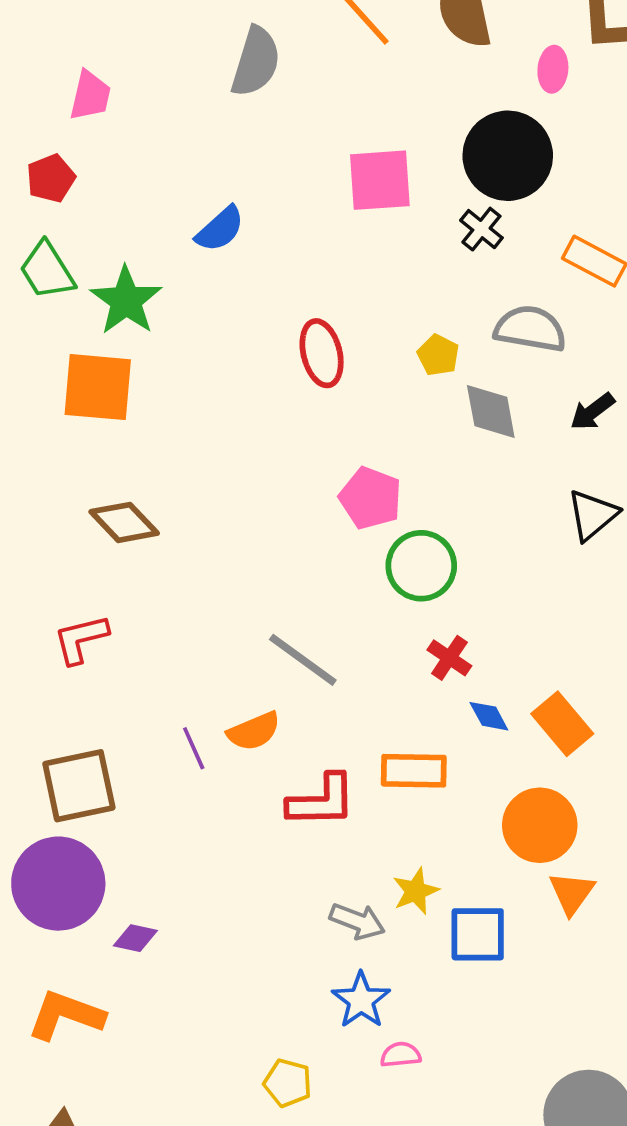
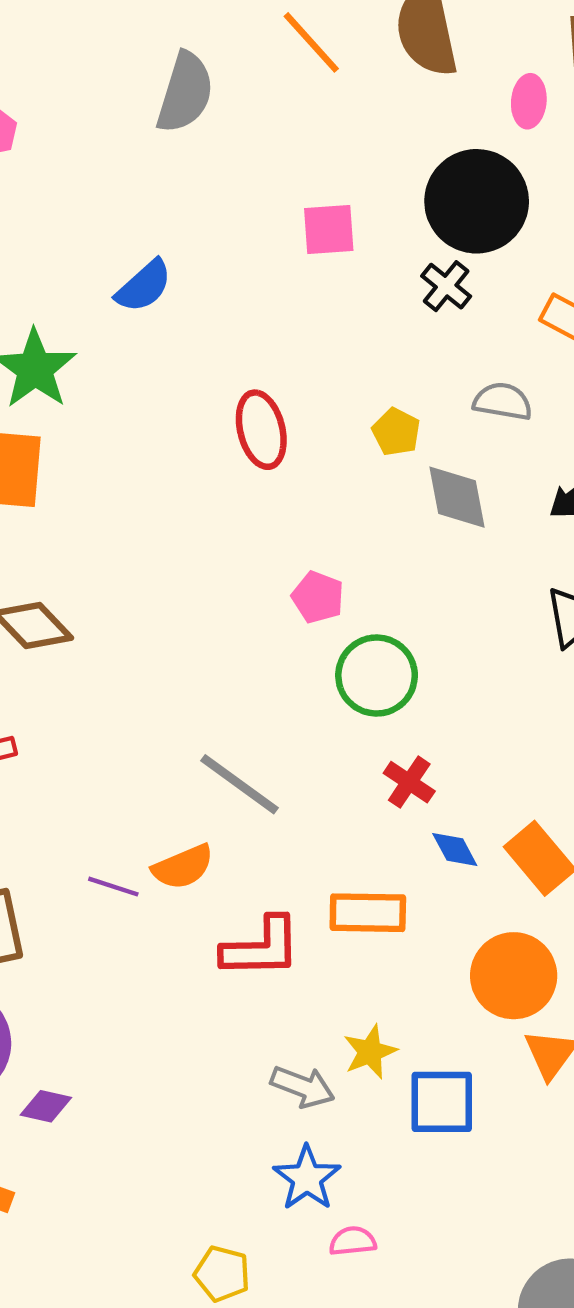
pink square: (380, 180) -> (329, 230), size x0.7
gray semicircle: (530, 329) -> (503, 401), size x0.7
pink pentagon: (370, 498) -> (318, 597), size x0.7
purple line: (194, 748) -> (113, 887), turned -48

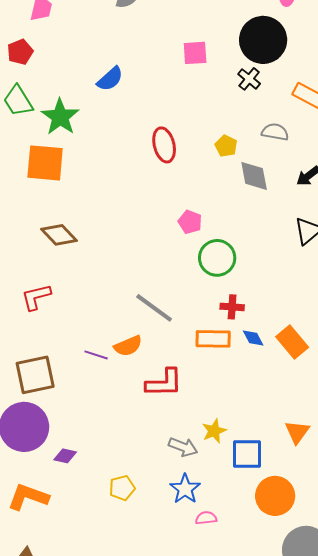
red cross: (409, 782) -> (232, 307), turned -30
orange rectangle: (368, 913) -> (213, 339), moved
orange circle: (514, 976) -> (275, 496), moved
yellow pentagon: (222, 1274) -> (122, 488), moved, turned -30

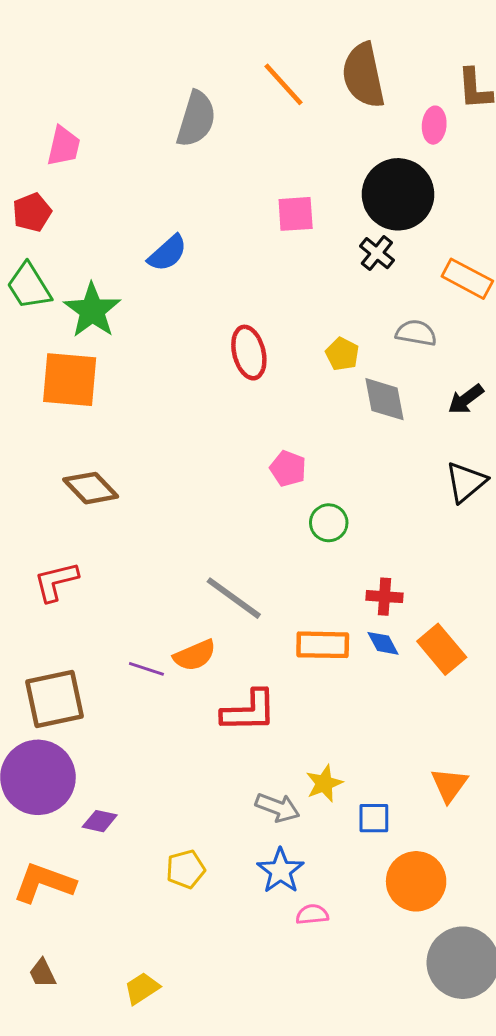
green circle: (217, 258) -> (329, 523), size x0.7
red cross: (232, 307) -> (384, 597), moved
blue square: (247, 454) -> (374, 818), size x0.7

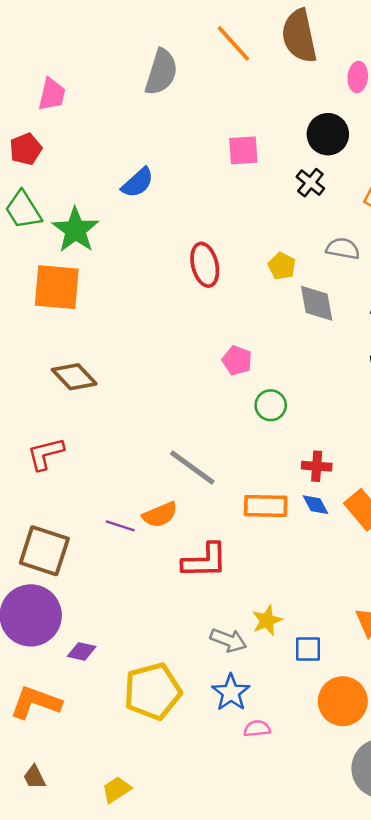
black circle: (398, 194) -> (328, 134), size x0.7
brown square: (55, 699) -> (44, 551), turned 30
yellow pentagon: (186, 869) -> (153, 691), size x1.8

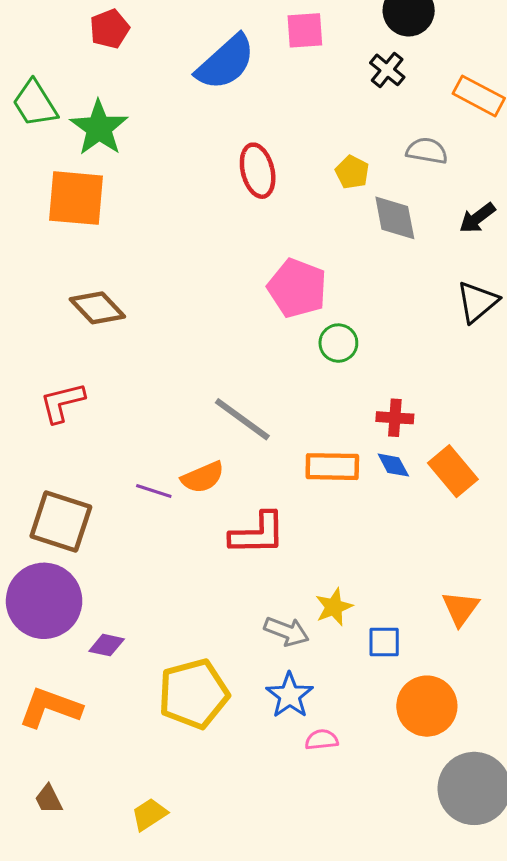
red pentagon: (26, 149) -> (110, 29), moved
blue semicircle: (138, 183) -> (226, 62), moved, size x1.5
pink pentagon: (237, 360) -> (297, 288), size x1.6

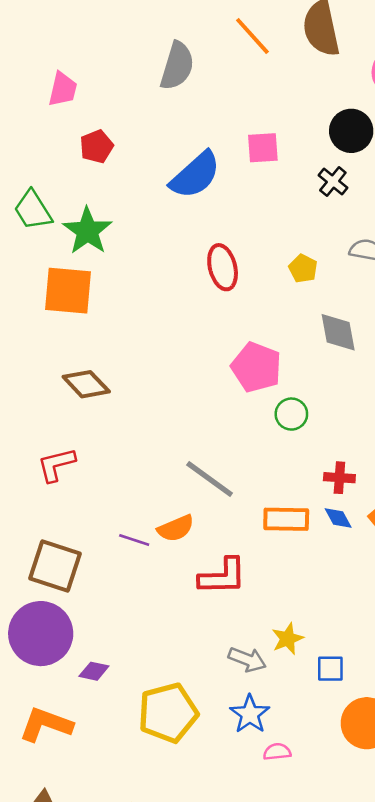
gray diamond: (395, 218) -> (338, 332), moved

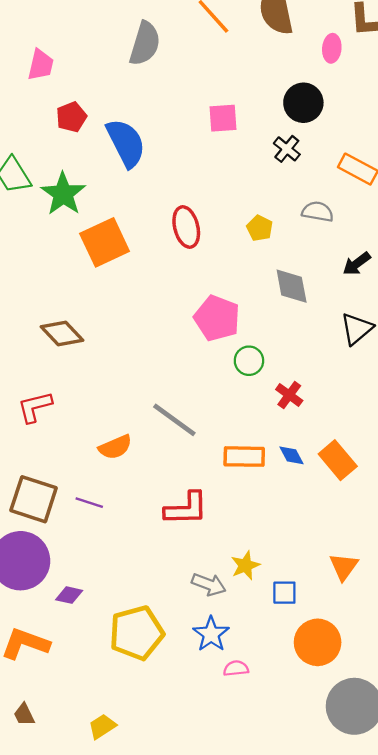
blue semicircle: (195, 175) -> (126, 143), moved, turned -75
orange square: (68, 291) -> (105, 242), moved, turned -30
red cross: (339, 478) -> (289, 395), moved, turned 32
orange semicircle: (176, 528) -> (115, 447), moved
purple line: (134, 540) -> (89, 503), moved

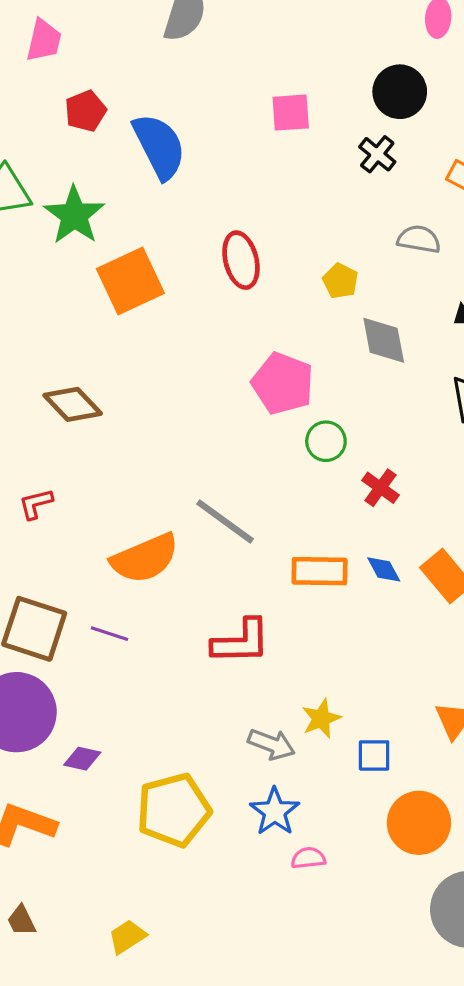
yellow pentagon: (260, 228) -> (340, 281), moved
red L-shape: (35, 407) -> (36, 504), size x0.7
orange semicircle: (115, 447) -> (145, 558), size x1.5

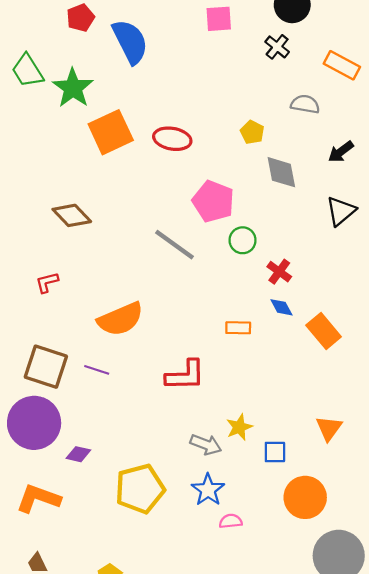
red ellipse: (241, 260) -> (172, 139), moved, turned -66
gray line: (225, 521) -> (174, 245), moved
blue diamond: (384, 569) -> (281, 307), moved
orange rectangle: (320, 571) -> (238, 328), size x0.7

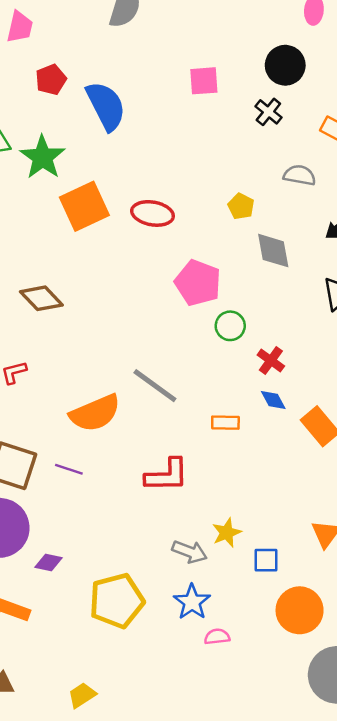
gray line: (174, 245) -> (155, 386), moved

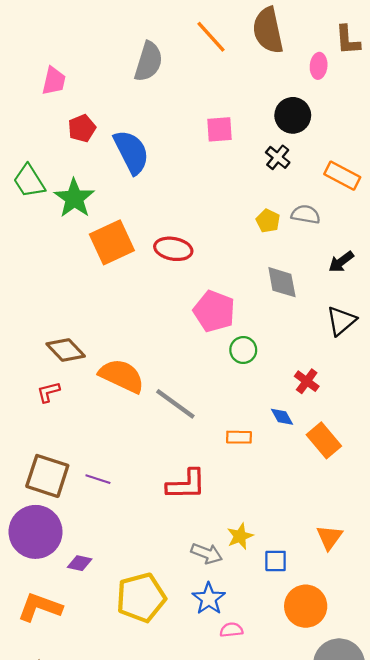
yellow pentagon: (241, 206) -> (268, 221), moved
brown diamond: (41, 298) -> (66, 350), moved
red cross: (271, 360) -> (307, 381), moved
orange semicircle: (95, 413) -> (122, 376), moved, turned -132

